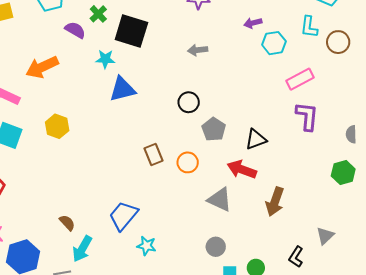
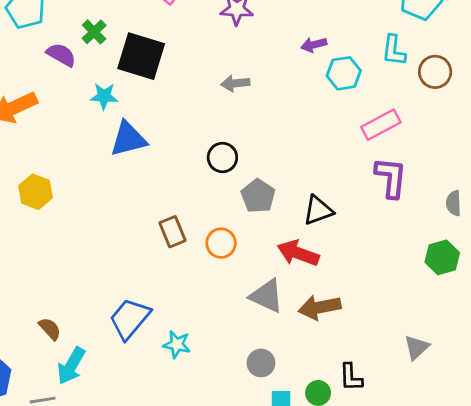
brown arrow: (275, 202) -> (319, 307), moved, turned 60
cyan star: (146, 246) -> (177, 344), moved
black L-shape: (296, 257) -> (351, 377), moved, turned -35

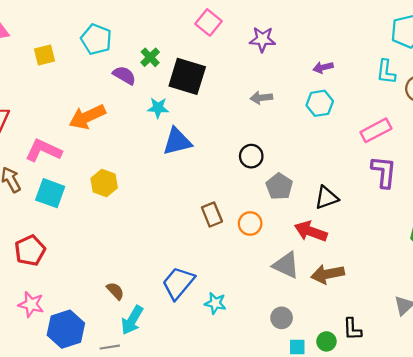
cyan hexagon: (344, 73) -> (320, 103), moved

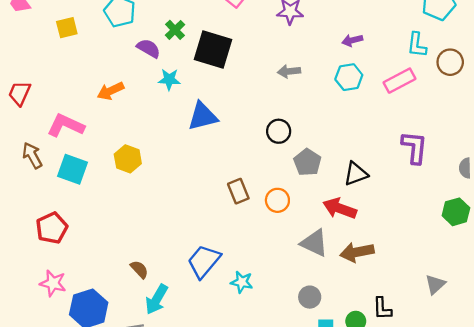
cyan star: (158, 108) -> (169, 79), moved
orange arrow: (87, 117) -> (111, 91), size x0.7
pink rectangle: (376, 130) -> (400, 81), moved

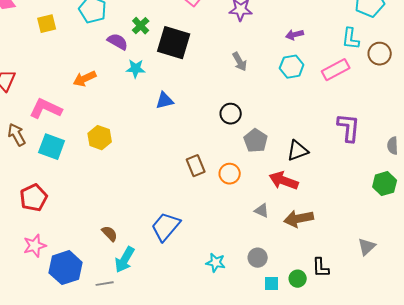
gray arrow: (289, 71) -> (240, 62), turned -114
blue triangle: (203, 116) -> (165, 101), size x0.7
gray triangle: (314, 243) -> (262, 211), size x0.6
cyan star: (242, 282) -> (216, 263), moved
pink star: (53, 283) -> (35, 246), turned -30

